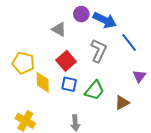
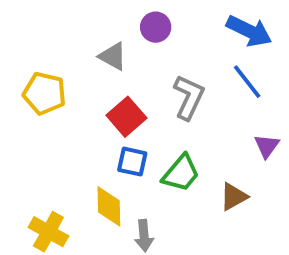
blue arrow: (105, 20) -> (249, 31), moved
yellow pentagon: (23, 63) -> (45, 93), moved
yellow diamond: (43, 82) -> (109, 206), moved

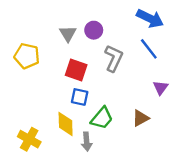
purple circle: (156, 27) -> (94, 30), moved
gray triangle: (113, 56) -> (68, 34), turned 30
red square: (126, 117) -> (76, 70), turned -30
green trapezoid: (181, 173) -> (102, 118), moved

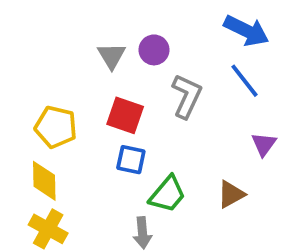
yellow pentagon: (27, 56) -> (56, 127), moved
yellow diamond: (66, 124) -> (44, 181), moved

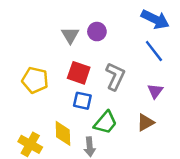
gray L-shape: (187, 96) -> (115, 76), moved
purple triangle: (264, 144) -> (155, 91), moved
yellow diamond: (44, 181) -> (63, 133), moved

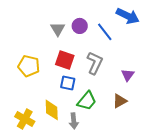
blue line: (154, 51) -> (105, 32), moved

